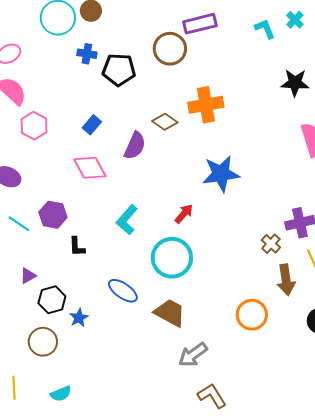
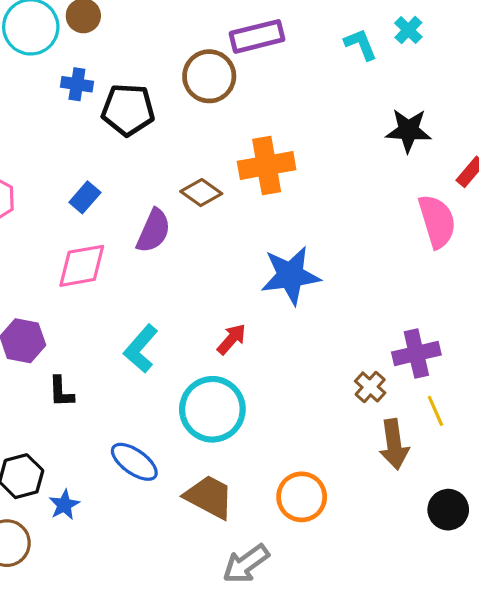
pink diamond: (90, 168) -> (82, 266), turned -72
orange circle: (252, 315) -> (302, 497), moved

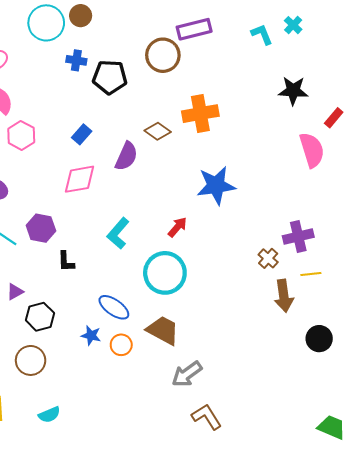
yellow line: (435, 411) -> (311, 274), turned -72
orange circle: (302, 497) -> (121, 345), moved, size x0.7
blue star: (64, 505) -> (91, 335), moved, turned -30

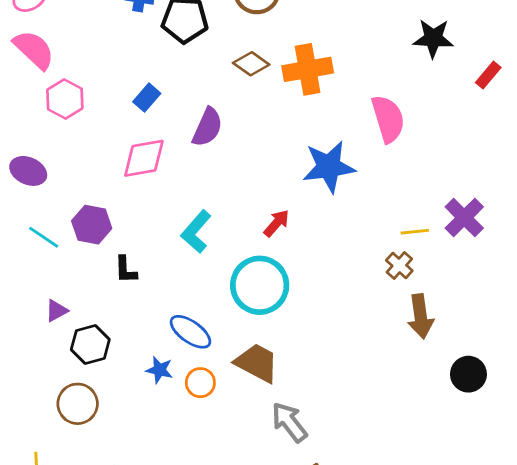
brown diamond: (158, 131) -> (251, 64), moved
pink semicircle: (312, 150) -> (388, 119), moved
purple cross: (298, 236) -> (464, 218), moved, turned -32
yellow line: (311, 274) -> (415, 232), moved
gray arrow: (187, 374) -> (289, 422), turned 88

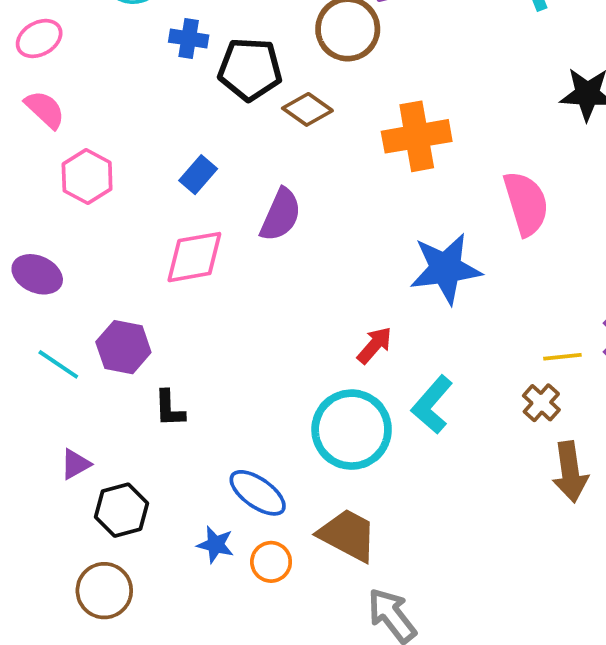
pink semicircle: (34, 50) -> (45, 109), size x0.7
brown diamond: (251, 64) -> (307, 109), moved
cyan L-shape: (196, 232) -> (432, 405), moved

